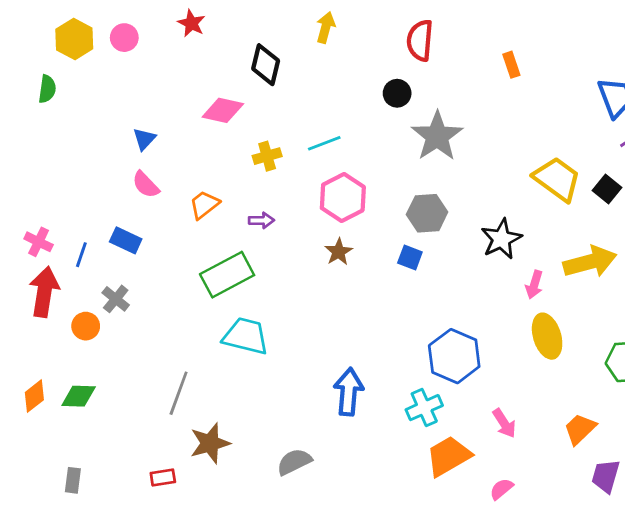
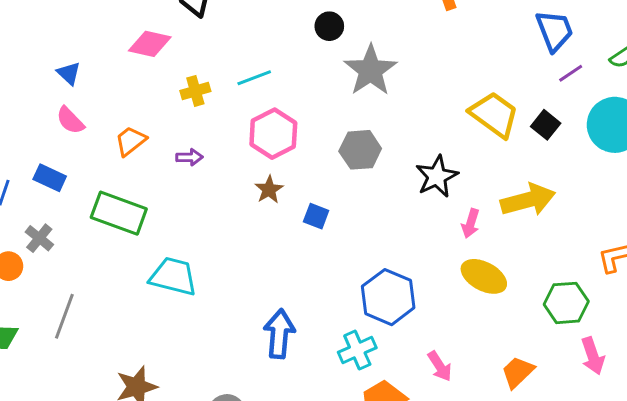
blue triangle: (144, 139) -> (69, 73), turned -30
blue square: (410, 258) -> (316, 216), moved
green rectangle: (227, 275) -> (119, 213), moved, turned 48
yellow ellipse: (547, 336) -> (484, 276), turned -45
gray line: (179, 393) -> (64, 316), moved

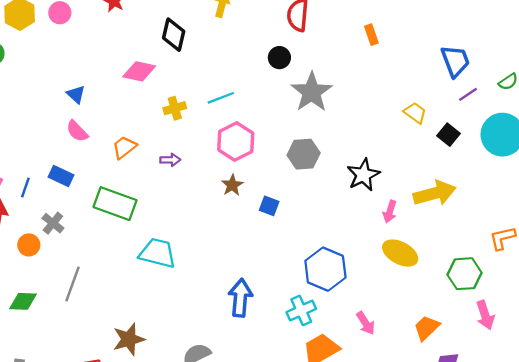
yellow trapezoid: (494, 115) -> (415, 113), moved, size x0.6

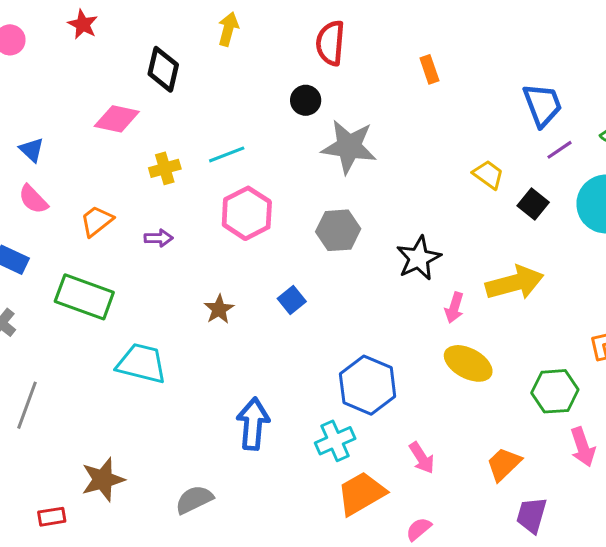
gray star: (312, 92) -> (349, 147), turned -30
brown star: (232, 185) -> (219, 309), moved
blue square: (269, 206) -> (292, 300), turned 30

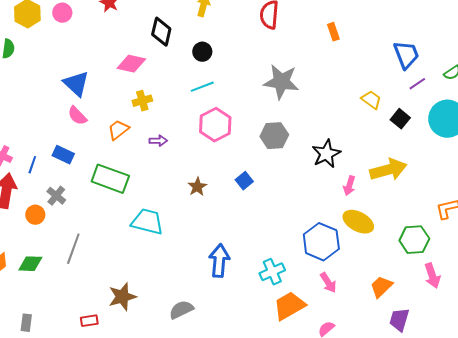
black circle: (306, 100) -> (202, 52), moved
blue triangle: (32, 150) -> (76, 84), size x1.6
yellow cross: (165, 168) -> (142, 101), moved
blue hexagon: (368, 385) -> (321, 242), moved

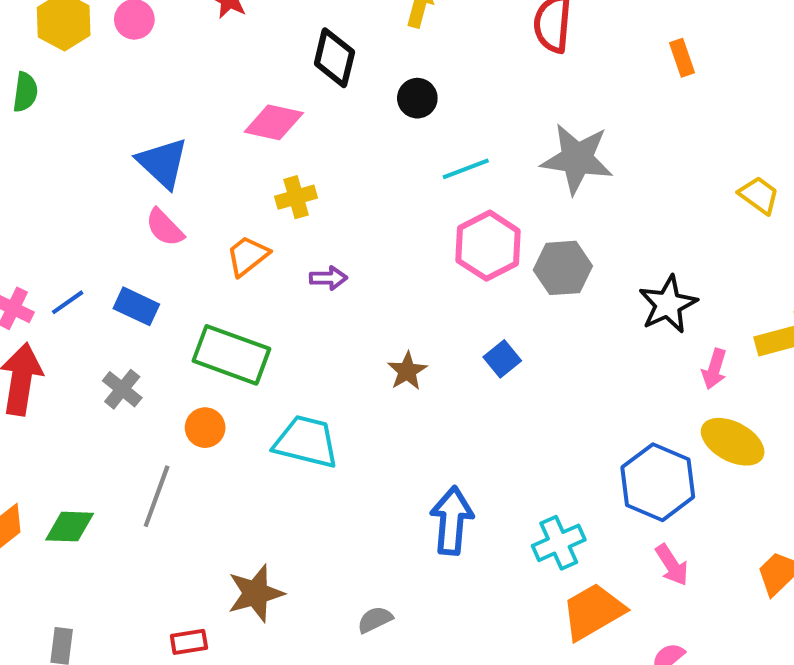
cyan line: (202, 87) -> (466, 169), moved
pink hexagon: (215, 125) -> (488, 246), moved
blue line: (32, 165) -> (68, 302), moved, turned 36
orange circle: (35, 215) -> (205, 428), moved
gray semicircle: (181, 310) -> (375, 620), size x0.7

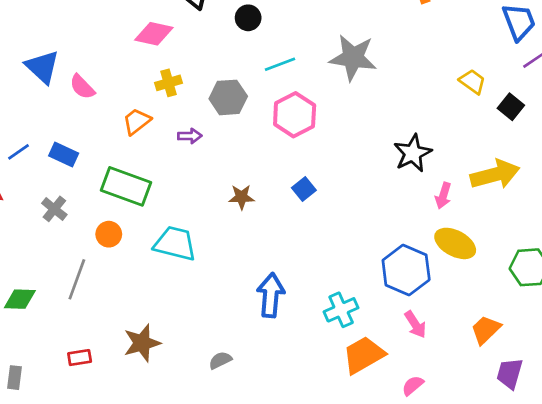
blue triangle: (163, 163) -> (42, 67), moved
pink semicircle: (165, 228) -> (82, 87), moved
gray hexagon: (563, 268) -> (228, 97), moved
brown star: (407, 371) -> (241, 197), turned 30
red rectangle: (189, 642) -> (80, 358), moved

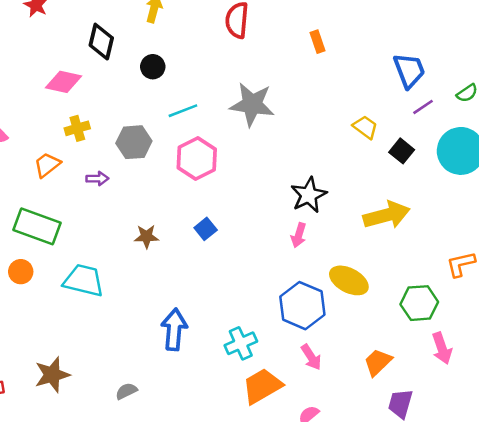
pink arrow: (443, 196) -> (299, 235), moved

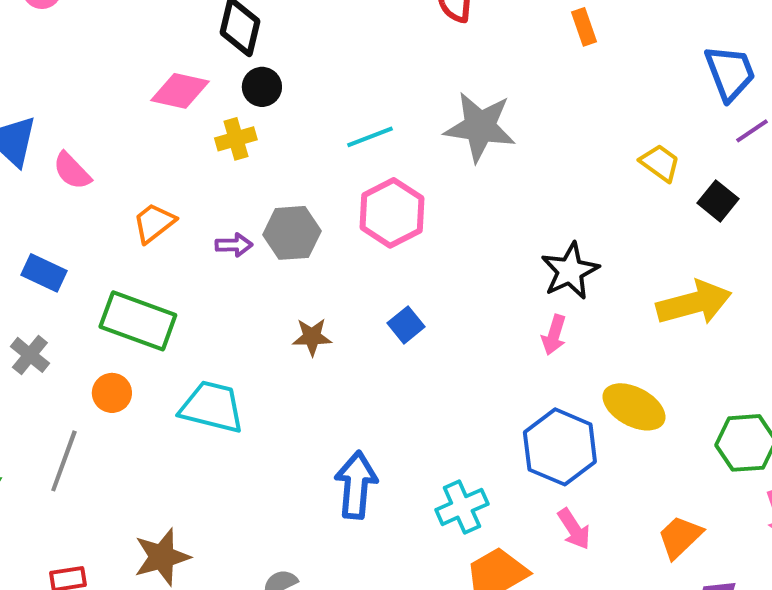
black circle: (153, 67) -> (262, 87), moved
yellow cross: (77, 128) -> (236, 139), moved
gray hexagon: (134, 142) -> (292, 233), moved

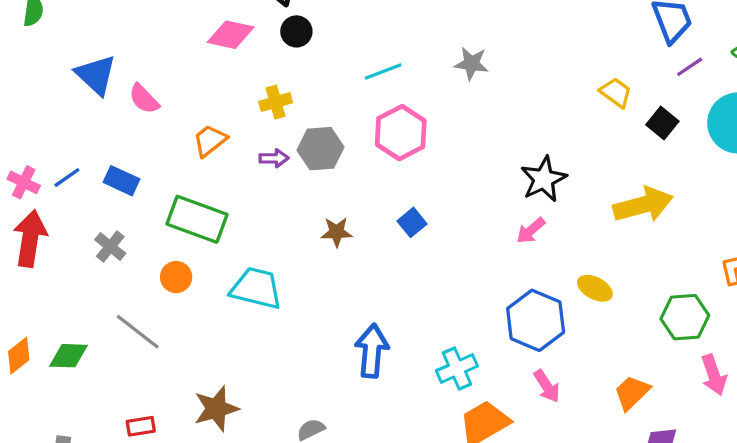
gray star: (480, 127) -> (471, 64), size x0.6
yellow cross: (236, 139) -> (276, 102), moved
pink arrow: (554, 335) -> (531, 230), turned 32
yellow ellipse: (634, 407) -> (595, 288), size x0.7
gray line: (64, 461) -> (138, 332), turned -72

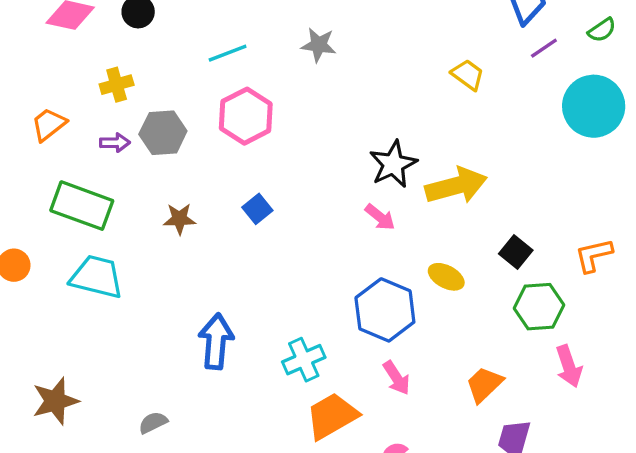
black square: (662, 123) -> (516, 252), moved
yellow arrow: (643, 205) -> (456, 186), moved
green rectangle: (197, 219) -> (82, 206), moved
pink arrow: (531, 230) -> (380, 217), turned -100

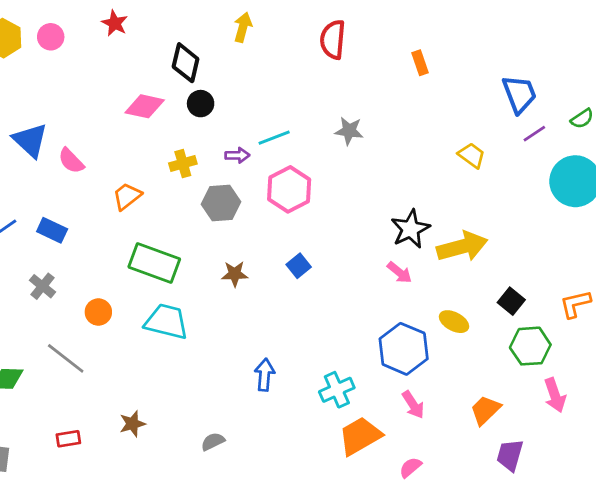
purple arrow: (115, 143) -> (237, 155), moved
blue arrow: (216, 341) -> (265, 375), size x0.7
brown star: (55, 401) -> (132, 424), size x0.7

